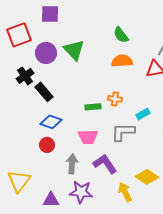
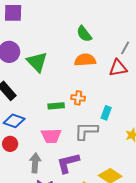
green triangle: (74, 50) -> (37, 62), moved
cyan rectangle: (143, 114) -> (106, 113), turned -40
purple L-shape: (105, 164) -> (68, 163), turned -70

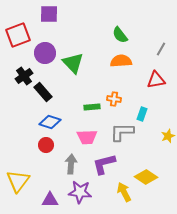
red triangle: (118, 68) -> (156, 80), moved

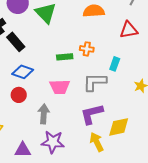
purple L-shape: (104, 164) -> (92, 114), moved
yellow diamond: (146, 177) -> (119, 127), turned -45

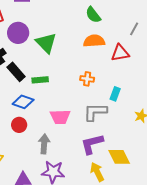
red triangle: (129, 30) -> (120, 53), moved
green rectangle: (65, 57) -> (40, 80), moved
yellow diamond: (119, 127) -> (119, 157), turned 75

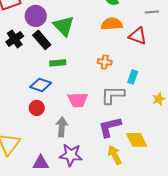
gray line: (134, 29) -> (152, 12), turned 56
red triangle: (120, 53) -> (138, 36), turned 30
black rectangle: (16, 72) -> (42, 40), moved

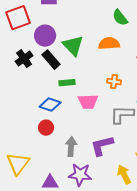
orange semicircle: (112, 24) -> (109, 44), moved
pink trapezoid: (78, 100) -> (88, 102), moved
purple L-shape: (110, 127) -> (102, 146), moved

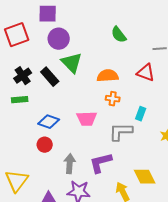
purple circle: (45, 36) -> (59, 39), moved
orange semicircle: (109, 44) -> (108, 76), moved
green rectangle: (67, 83) -> (20, 100), moved

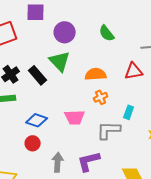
purple circle: (59, 39) -> (65, 32), moved
red triangle: (146, 73) -> (134, 71), turned -30
orange cross: (113, 99) -> (101, 97), turned -32

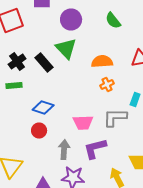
pink trapezoid: (75, 117) -> (83, 122), moved

